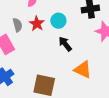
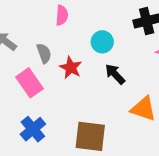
red star: (37, 24) -> (71, 68), moved

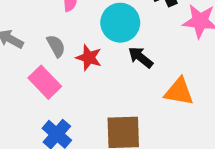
cyan circle: (102, 42) -> (120, 23), size x1.5

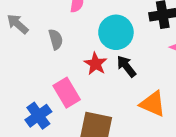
red star: (89, 58) -> (96, 64), moved
pink rectangle: (45, 82) -> (67, 93), moved

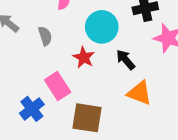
black arrow: (126, 66) -> (126, 60), moved

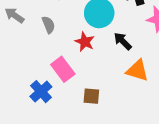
brown square: (87, 118) -> (91, 96), size x0.6

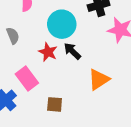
black arrow: (123, 41) -> (72, 51), moved
orange triangle: (137, 71) -> (99, 79), turned -50

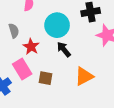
red star: (48, 52) -> (31, 47), moved
brown square: (55, 104) -> (45, 78), moved

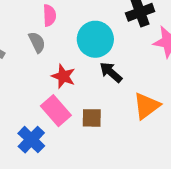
gray semicircle: (14, 31) -> (37, 42), moved

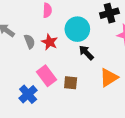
gray semicircle: (37, 42) -> (30, 42), moved
red star: (63, 76) -> (50, 42), moved

